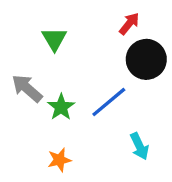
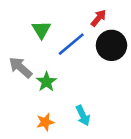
blue line: (109, 102) -> (71, 44), moved
cyan arrow: (139, 146) -> (83, 116), moved

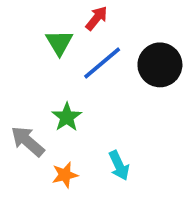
red arrow: (98, 18) -> (97, 18), moved
gray arrow: (20, 67) -> (28, 141), moved

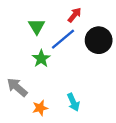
red arrow: (97, 18) -> (75, 15), moved
green star: (67, 117) -> (41, 59), moved

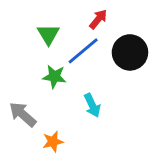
green star: (41, 59) -> (54, 77), turned -30
cyan arrow: (73, 102) -> (92, 105), moved

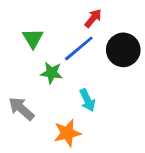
green triangle: (48, 34) -> (33, 38), moved
orange star: (53, 142) -> (67, 133), moved, size x1.4

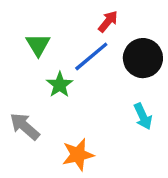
green star: (52, 73) -> (60, 85), turned 30
cyan arrow: (87, 100) -> (143, 116), moved

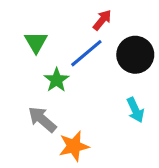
gray arrow: (25, 126) -> (42, 119), moved

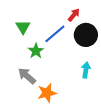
red arrow: (102, 20) -> (74, 15), moved
cyan arrow: (135, 110) -> (86, 70), turned -147

